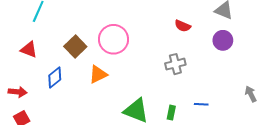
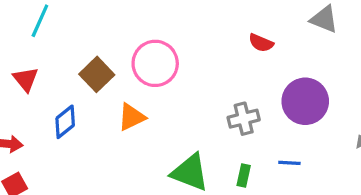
purple circle: (223, 40) -> (305, 101), moved, size x1.5
red triangle: (29, 50) -> (26, 79), turned 30
gray cross: (175, 64) -> (244, 119), moved

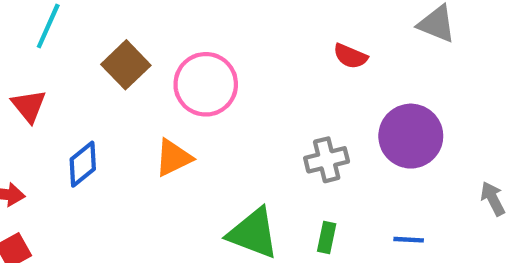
brown square: (97, 74) -> (126, 65), moved
blue line: (289, 163) -> (409, 240), moved

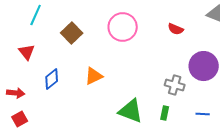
pink circle: (206, 84) -> (123, 27), moved
gray cross: (327, 160) -> (175, 85), moved, turned 30

